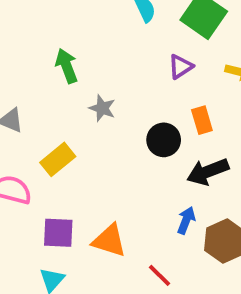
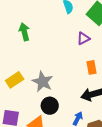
gray star: (102, 108) -> (43, 82), moved, size x1.5
black circle: (164, 140) -> (50, 106), moved

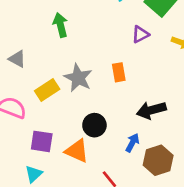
orange rectangle: (92, 67) -> (119, 72), moved
gray star: (43, 82) -> (78, 78), moved

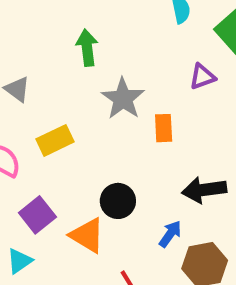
gray star: (78, 78) -> (123, 99), moved
purple square: (42, 141) -> (37, 215), turned 35

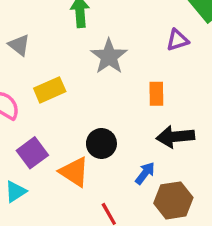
orange rectangle: (164, 128) -> (156, 94), moved

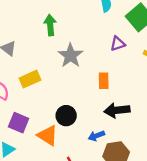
purple square: (32, 153) -> (19, 123), turned -30
blue arrow: (145, 173) -> (96, 136), turned -147

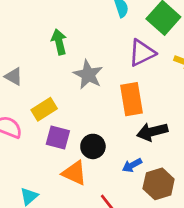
purple triangle: (118, 44) -> (142, 53), size x1.5
orange rectangle: (104, 81) -> (132, 99), size x1.6
purple square: (19, 123) -> (58, 138), moved

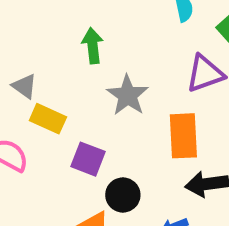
yellow rectangle: (44, 109) -> (48, 119), moved, turned 50
purple square: (58, 138) -> (88, 159), moved

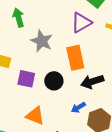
black circle: (123, 195) -> (54, 81), moved

